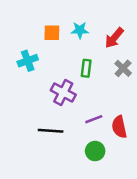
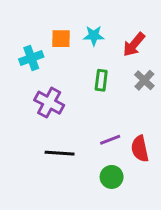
cyan cross: (28, 61) -> (31, 58), moved
purple cross: (63, 93) -> (49, 103), moved

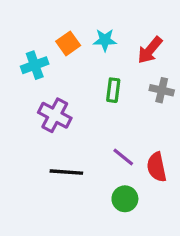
orange square: (61, 39) -> (68, 43), turned -36
gray cross: (144, 80) -> (162, 90), turned -30
purple line: (110, 140) -> (123, 157), turned 60

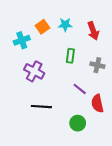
red arrow: (150, 50) -> (93, 31), turned -60
gray cross: (162, 90) -> (97, 65), moved
purple line: (123, 157) -> (80, 89), moved

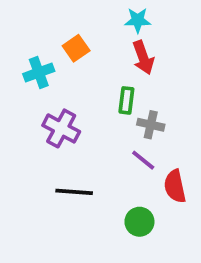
cyan star: (65, 25) -> (138, 20), moved
red arrow: (93, 31) -> (143, 58), moved
gray cross: (97, 65) -> (151, 125), moved

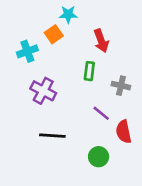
cyan star: (138, 20) -> (68, 14), moved
gray cross: (151, 125) -> (121, 86), moved

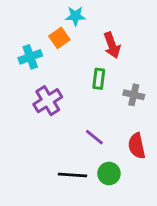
purple cross: (43, 91) -> (48, 101), turned 30
purple line: (101, 113) -> (94, 137), moved
black line: (52, 136) -> (73, 175), moved

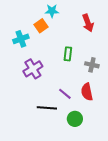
red arrow: (112, 45) -> (88, 23), moved
red semicircle: (137, 146) -> (87, 92), moved
black line: (73, 175) -> (47, 108), moved

